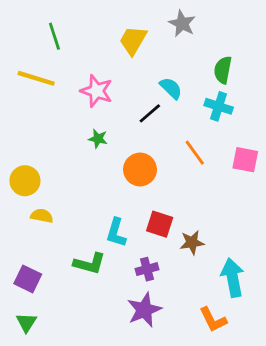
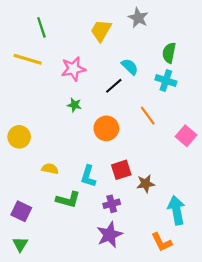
pink star: (97, 91) -> (73, 69), turned -30
pink square: (245, 160) -> (186, 136), moved, turned 30
yellow semicircle: (42, 216) -> (50, 169), moved
red square: (160, 224) -> (121, 170), turned -36

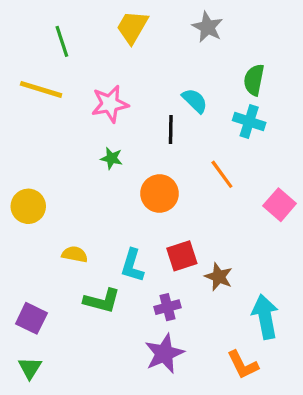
yellow trapezoid: (101, 31) -> (132, 27), moved
black line: (114, 86) -> (171, 129), turned -48
brown star: (146, 184) -> (219, 277), turned 30

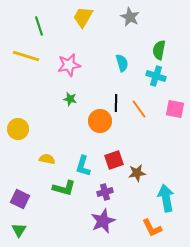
cyan semicircle: (195, 101) -> (122, 63), turned 30
black line: (171, 129) -> (116, 103), moved
pink square: (280, 205) -> (175, 109), moved, turned -30
brown star: (219, 277) -> (137, 173), turned -30

